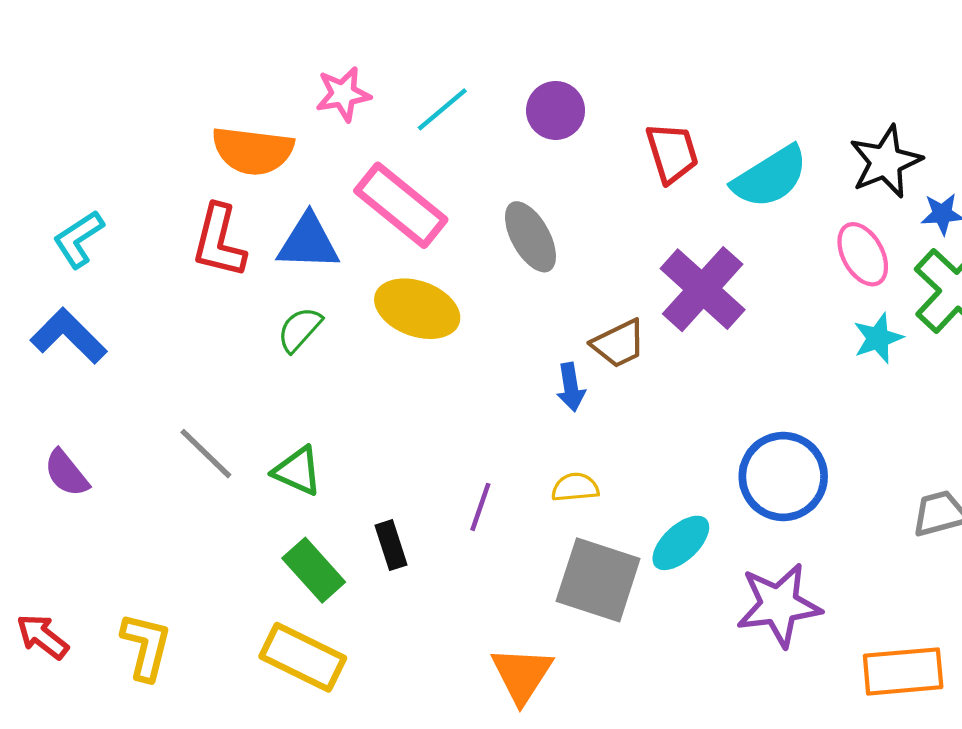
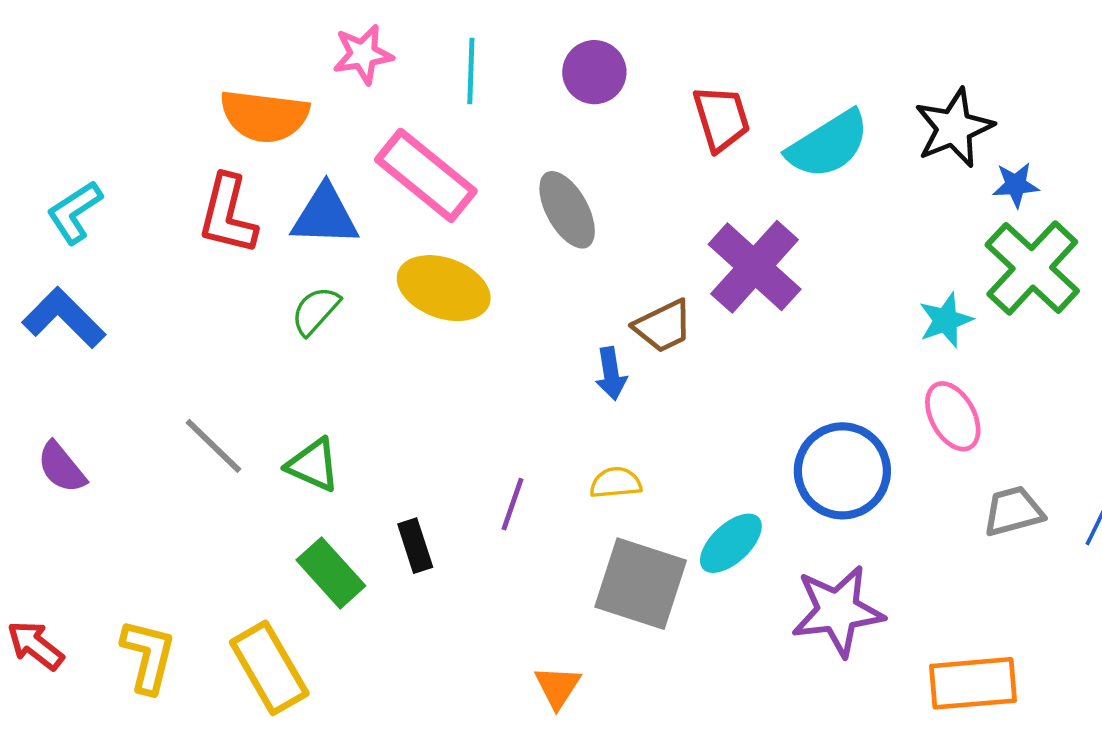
cyan line: (442, 109) -> (471, 71), turned -48
pink ellipse: (863, 254) -> (953, 416), moved
yellow rectangle: (303, 657) -> (269, 668), moved, turned 34
orange triangle: (522, 675) -> (558, 687), size x0.7

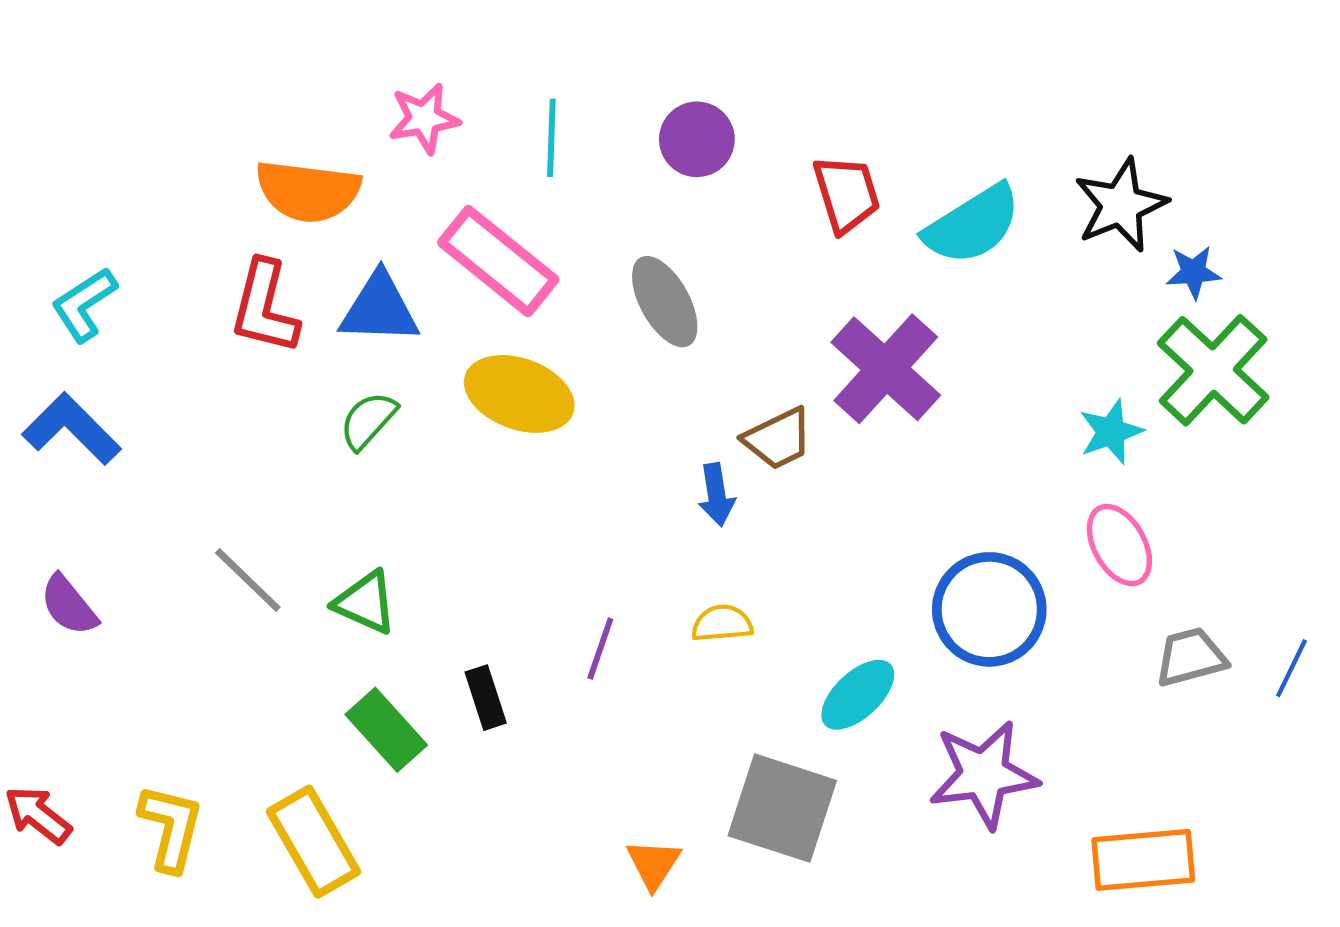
gray square: (641, 584) -> (782, 808), moved

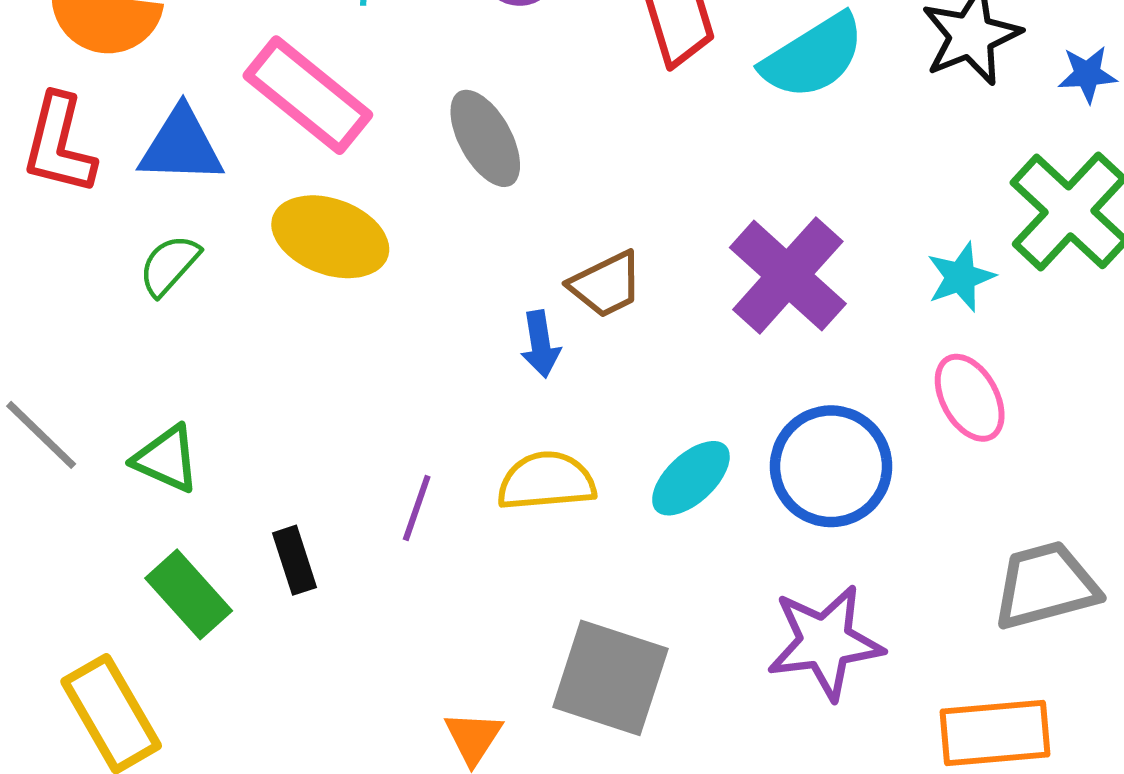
blue star: (1194, 272) -> (1087, 74), moved
purple cross: (886, 369) -> (788, 276), moved
yellow semicircle: (722, 623) -> (546, 481), size x1.5
gray trapezoid: (1191, 657) -> (1046, 586), moved, size x1.4
cyan ellipse: (858, 695) -> (691, 478), moved

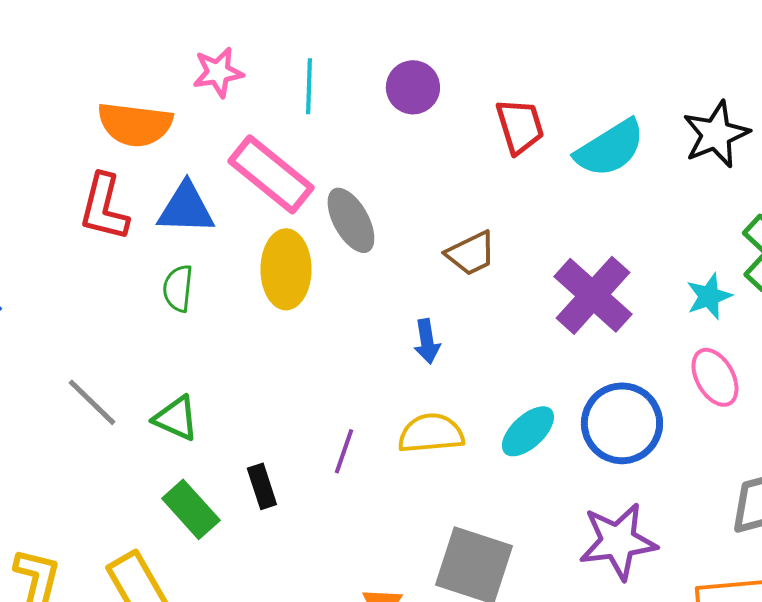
gray ellipse: (485, 138) -> (351, 220), moved
yellow ellipse: (330, 237) -> (286, 269), turned 70
green semicircle: (169, 265) -> (178, 288), turned -36
brown trapezoid: (606, 284) -> (471, 253), moved

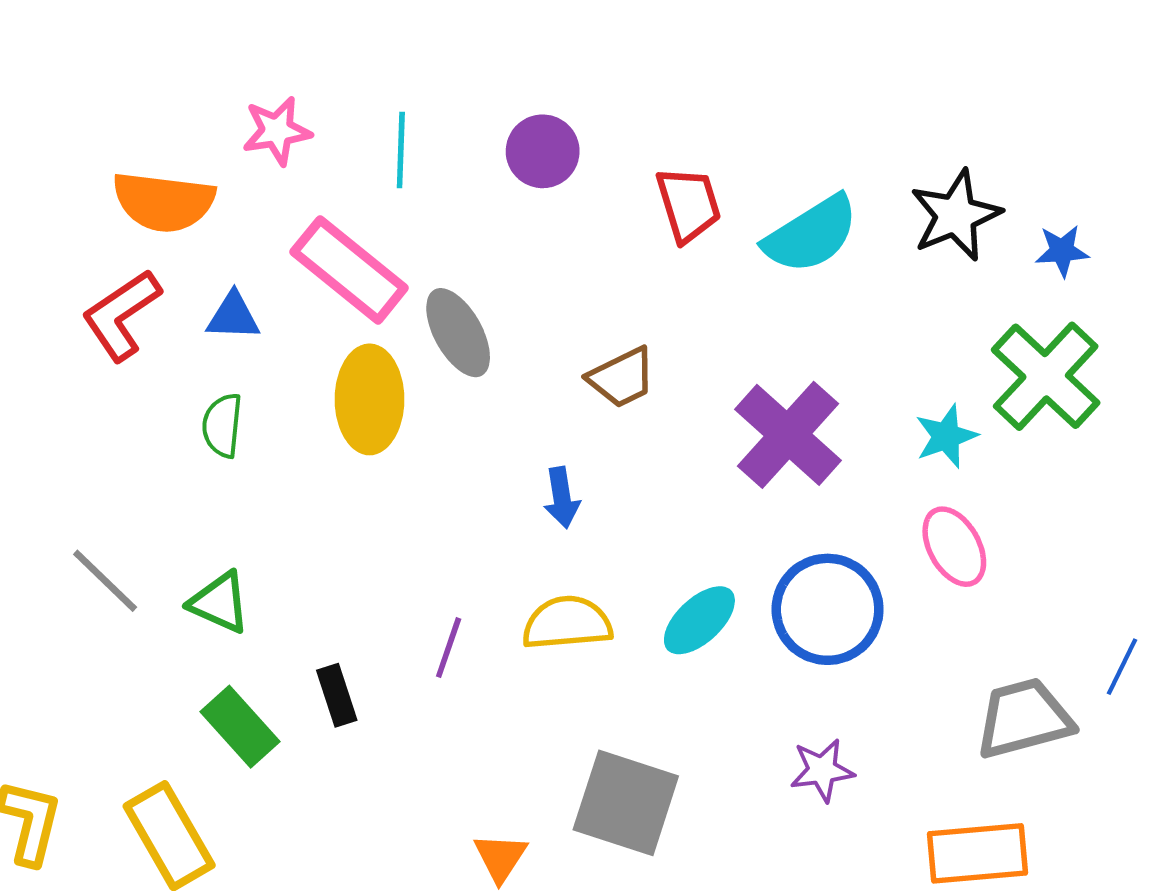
red L-shape: (104, 207) -> (121, 315), turned 42
blue triangle: (186, 208) -> (233, 316), size x0.7
purple star: (618, 541) -> (822, 770), size x0.6

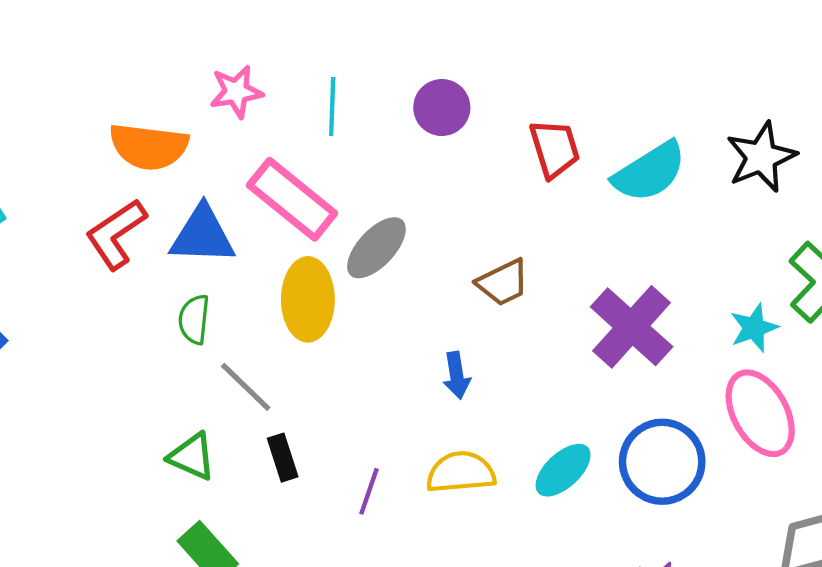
blue triangle: (233, 316) -> (202, 235), size x1.6
gray ellipse: (458, 333) -> (376, 248), turned 72
pink ellipse: (954, 547) -> (760, 413), size x1.4
gray line: (105, 581) -> (246, 387), moved
black rectangle: (337, 695) -> (283, 458), moved

